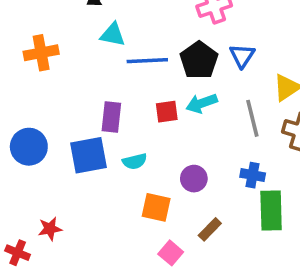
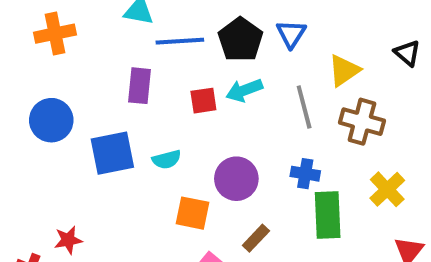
purple rectangle: (111, 117) -> (140, 86), moved
blue circle: (29, 147) -> (51, 120), moved
purple circle: (194, 179) -> (236, 179), size x1.4

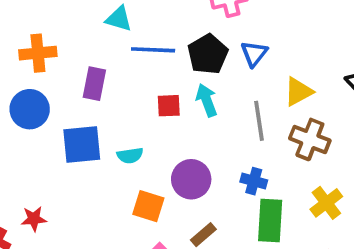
orange cross: (55, 34) -> (38, 53), moved
purple rectangle: (140, 86) -> (94, 84), moved
cyan arrow: (244, 90) -> (207, 100), turned 84

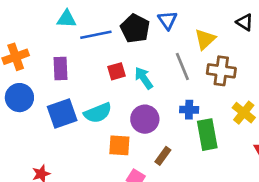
cyan arrow: (207, 100) -> (144, 78), moved
cyan semicircle: (130, 155) -> (98, 113), size x1.5

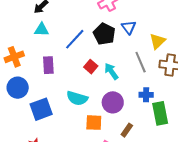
cyan triangle: (67, 19) -> (41, 30), moved
blue line: (96, 35) -> (75, 39), turned -35
red square: (117, 71) -> (91, 67), turned -32
cyan semicircle: (98, 113) -> (77, 98), turned 40
blue square: (62, 114) -> (41, 109), moved

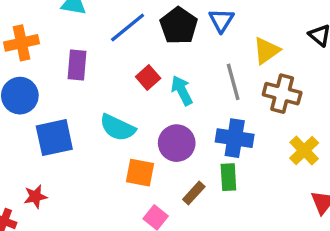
blue cross: (146, 95) -> (235, 138), size x1.5
green rectangle: (160, 113) -> (228, 177), moved, size x0.7

